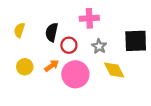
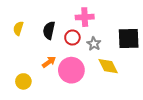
red circle: (69, 45) -> (72, 38), moved
yellow circle: (25, 67) -> (23, 81), moved

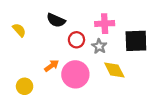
pink cross: (85, 17) -> (105, 24), moved
yellow semicircle: (18, 28) -> (19, 30), turned 120
black semicircle: (49, 30) -> (56, 20), moved, turned -78

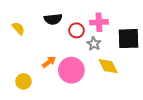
black semicircle: (56, 20) -> (53, 19), turned -30
red circle: (76, 40) -> (76, 30), moved

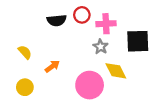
yellow semicircle: (18, 28) -> (25, 52), moved
red circle: (76, 30) -> (82, 15), moved
pink circle: (71, 70) -> (90, 85), moved

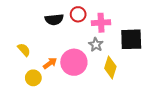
yellow diamond: (116, 71) -> (110, 67), turned 45
pink circle: (90, 85) -> (74, 62), moved
yellow circle: (25, 87) -> (33, 78), moved

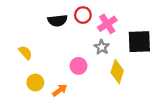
pink cross: (101, 23) -> (107, 24), turned -30
pink circle: (74, 62) -> (78, 66), size x0.6
orange arrow: (50, 63) -> (60, 90), moved

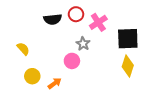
gray star: (102, 47) -> (83, 44), moved
yellow diamond: (117, 71) -> (128, 66), moved

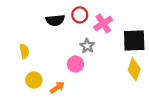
yellow semicircle: (23, 49) -> (24, 51), turned 32

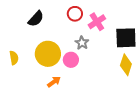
black semicircle: (55, 20) -> (36, 19), moved, turned -42
yellow semicircle: (24, 51) -> (14, 58), moved
yellow circle: (34, 80) -> (48, 54), moved, size x1.6

